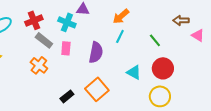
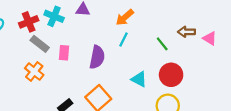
brown arrow: (181, 20) -> (187, 32), moved
cyan cross: (67, 22) -> (54, 16), moved

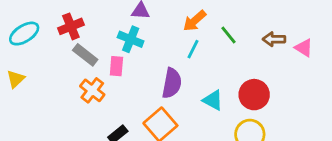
cyan cross: (54, 16) -> (131, 39), moved
green line: (162, 44) -> (229, 35), moved
purple semicircle: (97, 57) -> (172, 83), moved
orange cross: (34, 72) -> (92, 90), moved

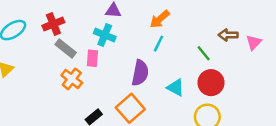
green line: (229, 35) -> (204, 53), moved
pink triangle: (304, 48) -> (254, 42), turned 42

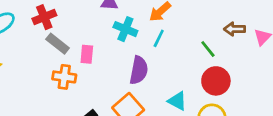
cyan cross: (105, 35) -> (125, 29), moved
orange cross: (72, 79) -> (64, 77), turned -30
cyan triangle: (176, 88) -> (177, 101), moved

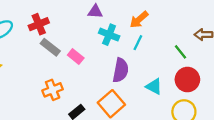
pink rectangle: (87, 54) -> (76, 56), turned -56
orange cross: (64, 77) -> (53, 90), moved, turned -30
cyan triangle: (177, 101) -> (154, 86), moved

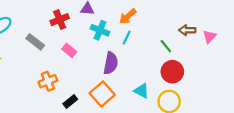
red cross: (39, 24) -> (60, 20), moved
gray rectangle: (50, 47) -> (35, 42), moved
cyan triangle: (154, 86) -> (141, 91), moved

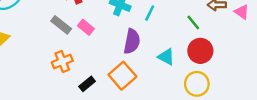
pink triangle: (210, 37) -> (242, 12), turned -40
gray rectangle: (35, 42) -> (61, 25), moved
cyan triangle: (141, 91) -> (166, 57), moved

